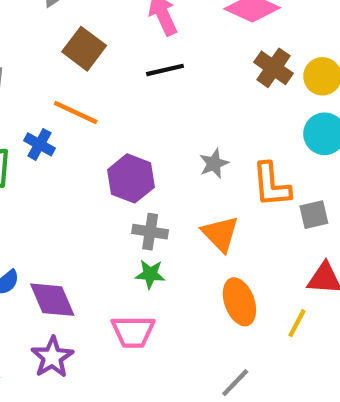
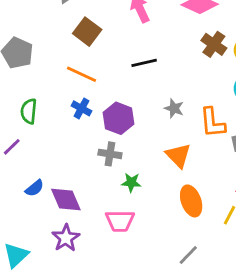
black line: (165, 70) -> (144, 63), moved
blue cross: (39, 144) -> (81, 108), moved
gray star: (214, 164) -> (174, 108), turned -30
gray cross: (150, 232) -> (110, 154), moved

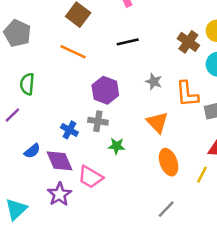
brown cross: (214, 44) -> (188, 42), moved
blue cross: (81, 108) -> (69, 130), moved
pink trapezoid: (120, 221) -> (90, 177), moved, turned 30

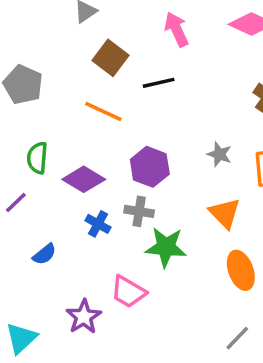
black line: (128, 42) -> (159, 83), moved
green star: (116, 146) -> (166, 247), size x1.6
purple diamond: (59, 161) -> (84, 179), moved, turned -36

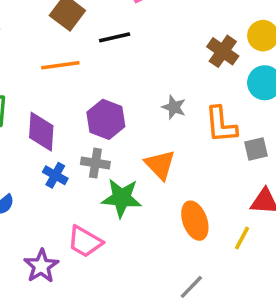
orange line: (103, 111) -> (60, 65), turned -33
purple diamond: (84, 179) -> (41, 132), turned 63
orange triangle: (225, 213) -> (160, 165), moved

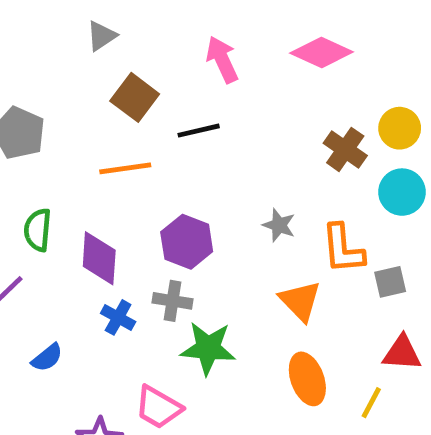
orange triangle: (160, 165) -> (300, 301), moved

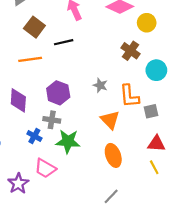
yellow circle: (400, 128) -> (147, 23), moved
blue cross: (118, 317) -> (34, 136), moved
yellow line: (371, 403) -> (154, 167), moved, turned -56

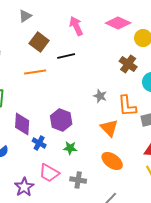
purple hexagon: (58, 93) -> (61, 120), moved
purple diamond: (18, 100) -> (22, 124), moved
gray cross: (52, 120) -> (78, 180), moved
green star: (68, 141) -> (70, 148), size x0.6
orange ellipse: (113, 155) -> (112, 161), turned -35

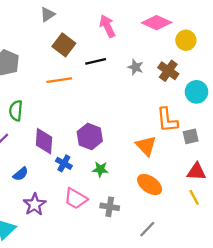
gray star: (100, 96) -> (135, 67), moved
purple star: (24, 187) -> (35, 204), moved

